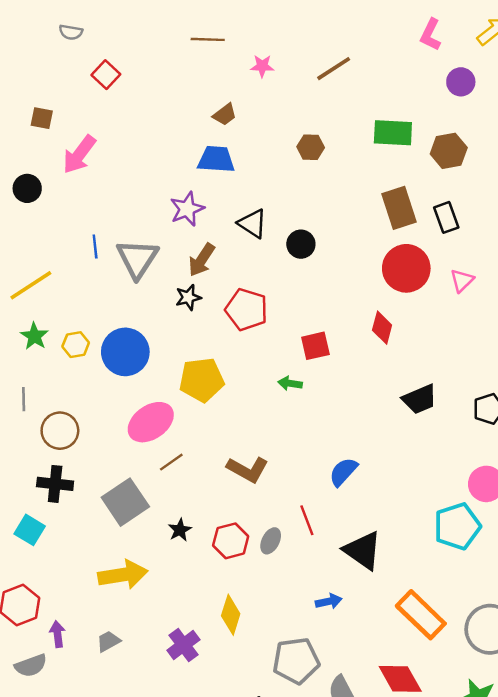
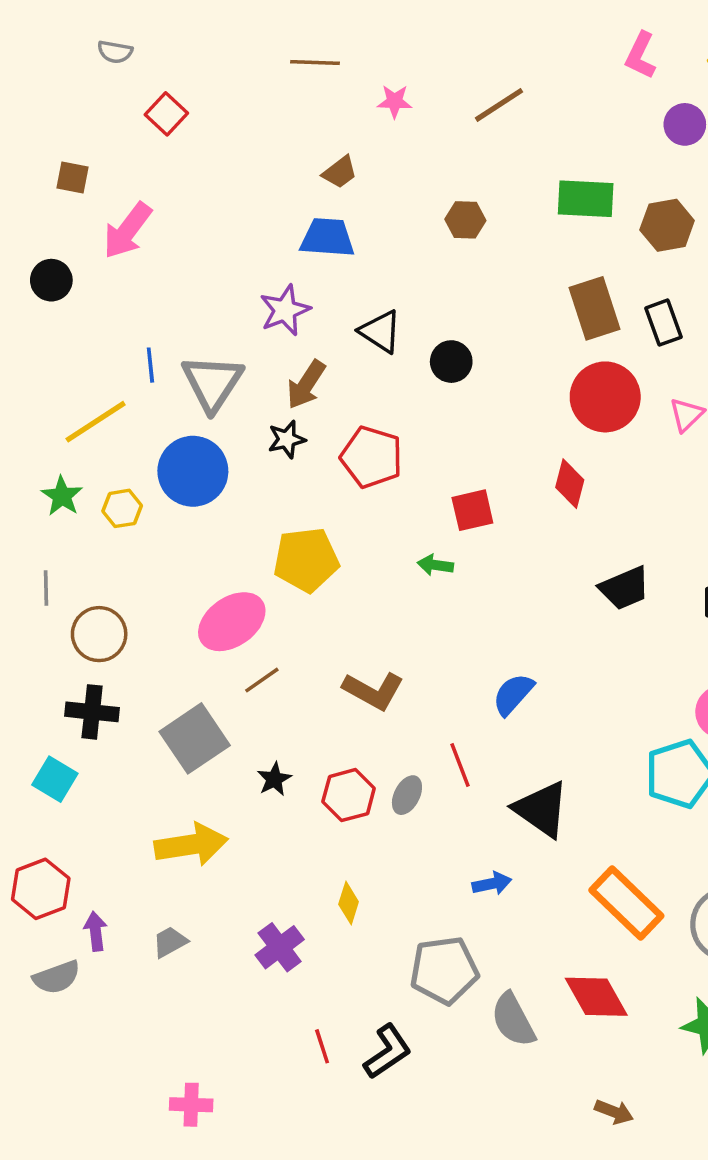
yellow line: (31, 285) -> (96, 422), moved
blue circle: (125, 352) -> (193, 471), moved
yellow diamond: (231, 615) -> (349, 903), size x0.7

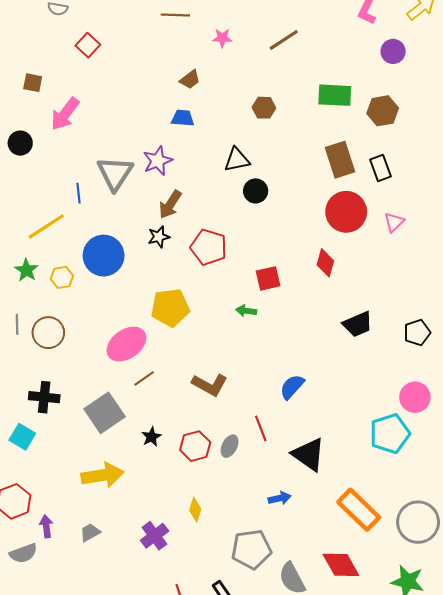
blue trapezoid: (327, 238) -> (183, 118), size x0.7
black triangle: (380, 331) -> (237, 160), moved, turned -44
gray triangle: (212, 383) -> (115, 173), moved
brown circle: (99, 634) -> (48, 333), moved

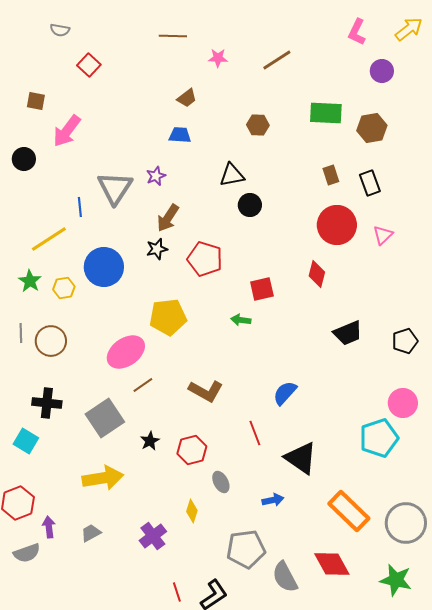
brown rectangle: (340, 160) -> (331, 175), size x0.6
purple star: (158, 161) -> (156, 176), size x0.7
gray ellipse: (230, 446) -> (221, 482), moved, turned -55

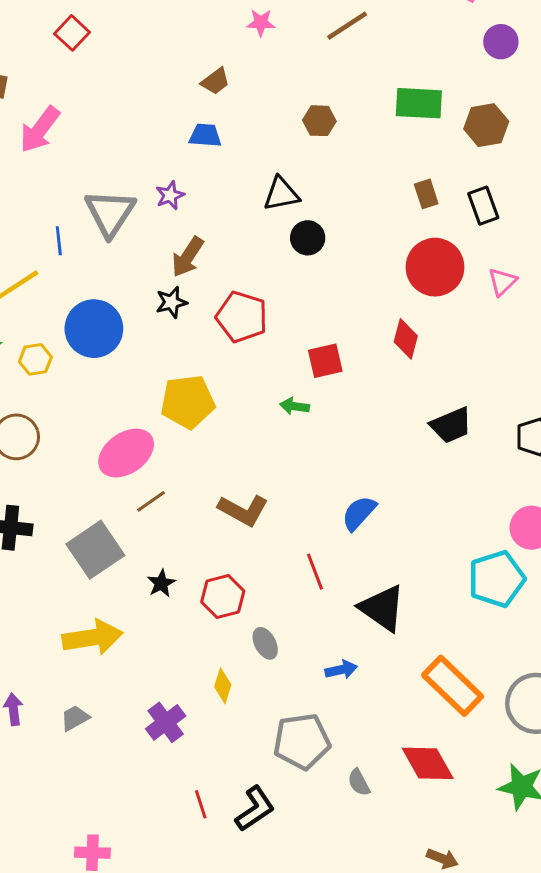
gray semicircle: (285, 577) -> (359, 782), size x0.6

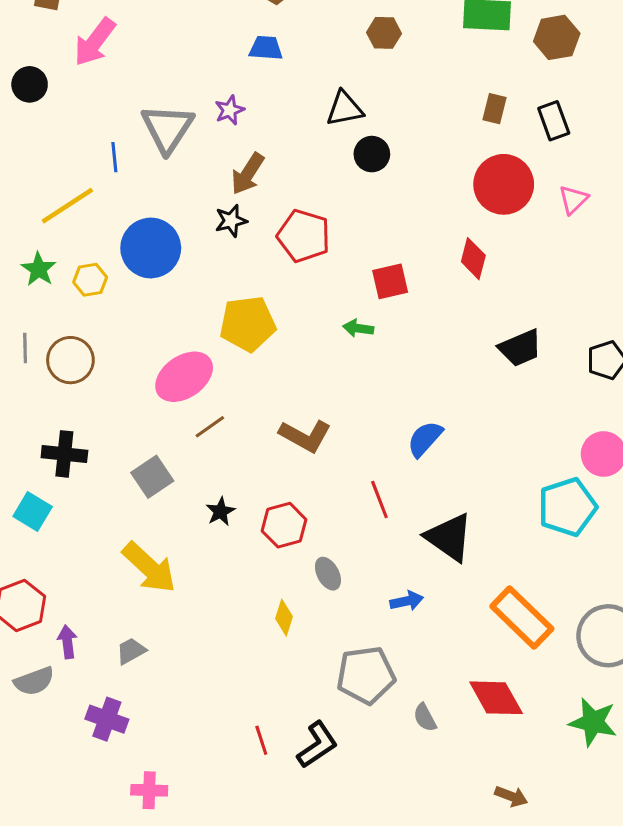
brown rectangle: (426, 194) -> (495, 109), turned 32
gray square: (95, 550) -> (152, 477), size x0.7
yellow arrow: (92, 637) -> (149, 568), turned 52
purple cross: (166, 722) -> (107, 719), moved, turned -33

